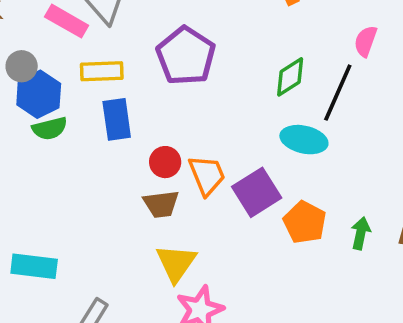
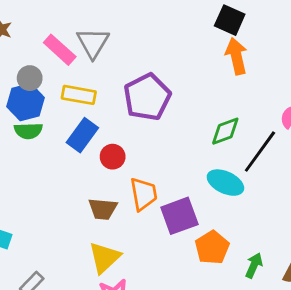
gray circle: (22, 66) -> (30, 78), moved
blue rectangle: (117, 119) -> (82, 135), turned 32
red circle: (165, 162) -> (113, 157), moved

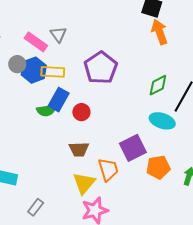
gray triangle: (93, 43) -> (58, 34), size x0.7
blue hexagon: (26, 102) -> (34, 70), moved
green semicircle: (28, 131) -> (46, 110), moved
orange trapezoid: (143, 194) -> (108, 169), moved
orange pentagon: (212, 248) -> (158, 167), turned 30

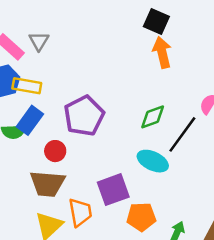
purple pentagon: (101, 68) -> (84, 116), moved
red circle: (81, 112) -> (55, 151), moved
brown trapezoid: (79, 149) -> (47, 184), size x1.4

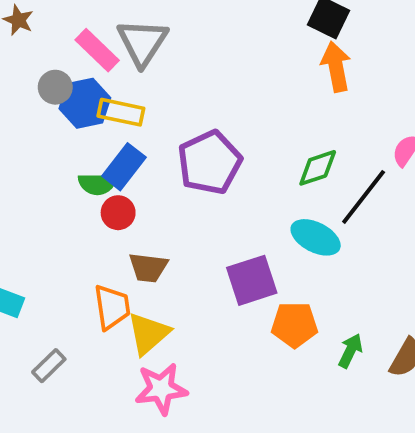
gray triangle: (39, 41) -> (142, 42), size x1.6
red circle: (55, 151) -> (118, 213), moved
brown trapezoid: (47, 184) -> (148, 268), size x0.7
orange trapezoid: (80, 212) -> (112, 307), moved

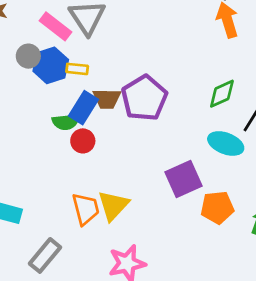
yellow rectangle: (121, 112) -> (77, 69), size x0.7
brown trapezoid: (148, 268) -> (107, 99), moved
yellow triangle: (148, 333) -> (113, 205), moved
gray rectangle: (49, 366) -> (45, 255), size x1.4

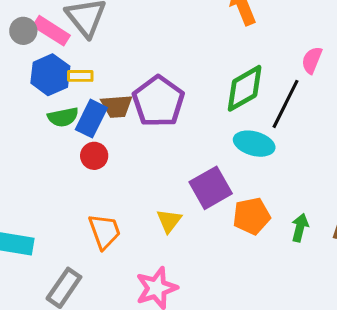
gray circle: (28, 56) -> (23, 31), moved
green diamond: (222, 94) -> (245, 88), size x1.4
green semicircle: (66, 122) -> (63, 117), moved
yellow triangle: (113, 205) -> (169, 221), moved, size x0.7

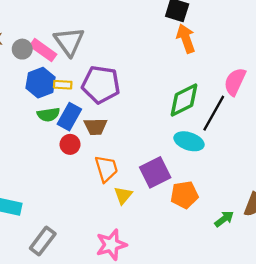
pink semicircle: (312, 60) -> (235, 82), size x1.4
purple pentagon: (158, 101) -> (101, 85), moved, turned -30
brown trapezoid: (117, 106) -> (95, 127), moved
green arrow: (300, 228) -> (224, 219), moved, turned 36
orange trapezoid: (104, 231) -> (106, 169), moved

